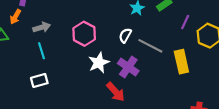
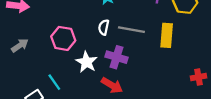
cyan line: (42, 51) -> (54, 82), moved
yellow rectangle: (181, 62) -> (167, 35), turned 35

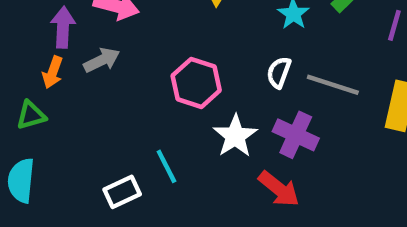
gray arrow: (20, 45) -> (102, 60), moved

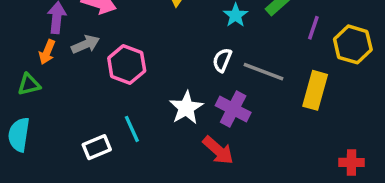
pink hexagon: (196, 83) -> (127, 65), moved

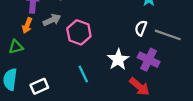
white rectangle: (97, 147) -> (39, 86), moved

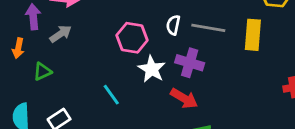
orange arrow: (27, 25) -> (18, 48), moved
pink hexagon: (79, 32) -> (132, 38), moved
green triangle: (16, 47) -> (42, 72), moved

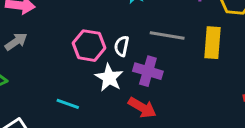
white semicircle: (173, 25) -> (122, 46), moved
cyan line: (111, 95) -> (68, 104), turned -35

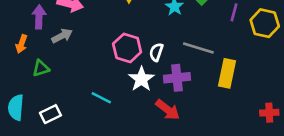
yellow rectangle: (213, 43) -> (227, 73), moved
purple cross: (148, 71) -> (177, 78), turned -30

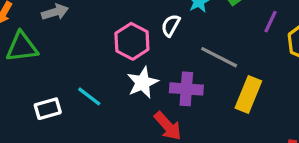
white semicircle: (156, 52) -> (171, 25), moved
green triangle: (41, 68) -> (22, 47), size x1.5
white rectangle: (50, 114) -> (48, 109), moved

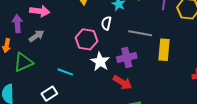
cyan line: (89, 96) -> (65, 72), moved

